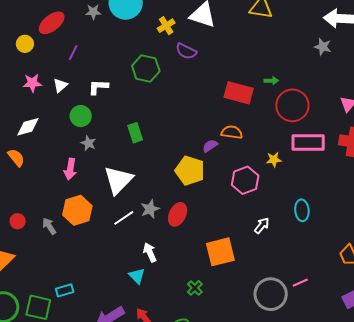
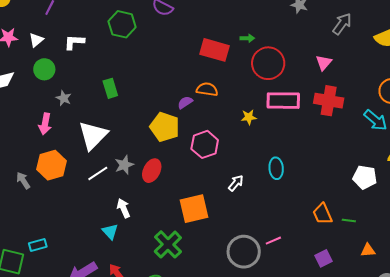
green circle: (81, 116) -> (44, 69), moved
pink hexagon: (245, 180) -> (205, 144), moved
green cross: (195, 288) -> (168, 244), size x1.8

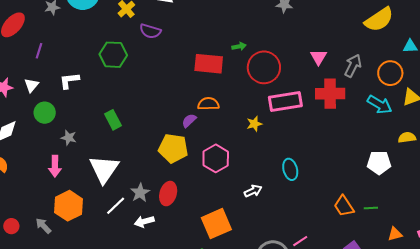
gray arrow: (342, 24) -> (353, 66), moved
white arrow: (236, 183) -> (253, 191), turned 36
white arrow: (123, 208) -> (144, 222), moved, turned -72

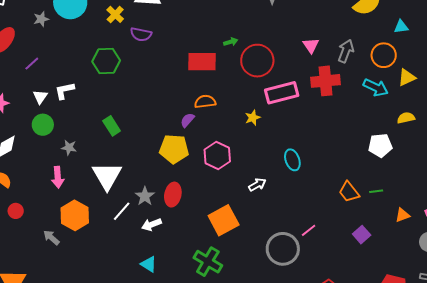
purple line: (39, 51) -> (32, 64), turned 35
white triangle: (31, 85) -> (40, 97), moved
red circle: (11, 226) -> (16, 211), moved

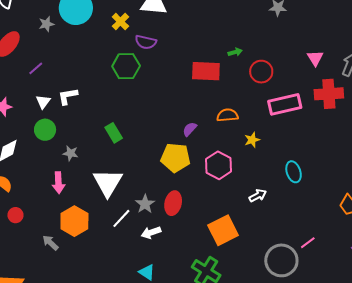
green hexagon: (106, 61) -> (126, 66), moved
red circle: (257, 61) -> (261, 72), size x0.7
orange semicircle: (205, 102) -> (227, 115), moved
yellow star: (253, 118) -> (252, 140), moved

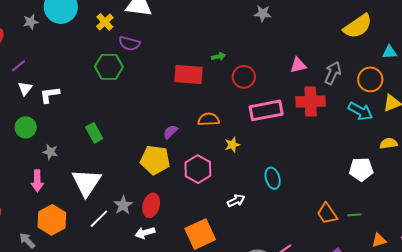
pink triangle: (315, 58) -> (298, 65), turned 48
white triangle: (43, 102) -> (25, 88), moved
white arrow: (151, 233) -> (145, 233), moved

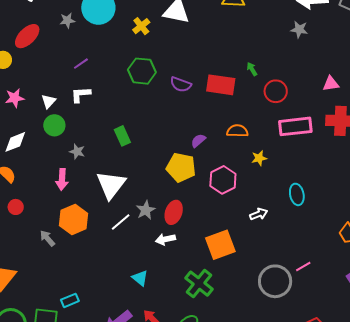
purple semicircle: (129, 43) -> (181, 84), moved
green arrow: (218, 56) -> (252, 69), turned -112
purple line: (19, 66) -> (81, 64), moved
white triangle: (25, 88) -> (49, 101), moved

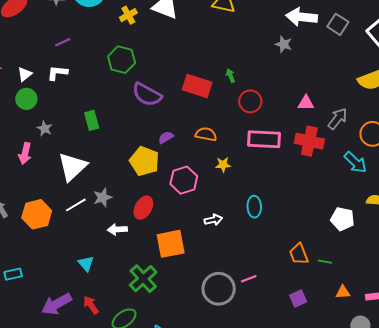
purple semicircle: (181, 84) -> (147, 95), moved, size x1.4
red ellipse: (174, 212) -> (143, 208), moved
orange hexagon: (74, 219) -> (37, 214), moved

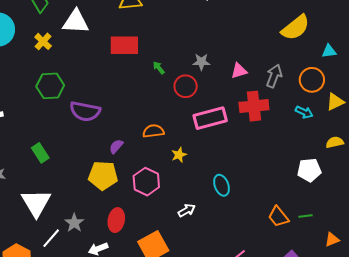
gray star: (284, 44) -> (201, 62), moved
red rectangle: (197, 86) -> (124, 45), moved
cyan arrow: (355, 162) -> (304, 112), size x0.7

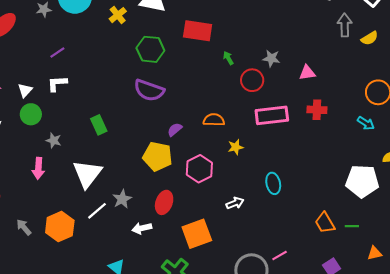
yellow semicircle: (296, 28) -> (370, 38), size x0.6
gray arrow: (274, 76) -> (345, 25), moved, turned -30
green hexagon: (50, 86) -> (150, 49), moved
red cross: (254, 106) -> (317, 110), size x0.7
white pentagon: (309, 170) -> (362, 181), size x1.4

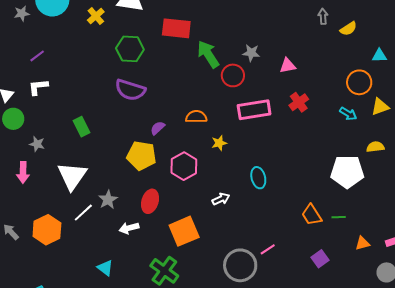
gray arrow: (345, 25) -> (323, 16), size x0.7
green arrow: (228, 58) -> (208, 54), size x2.0
red cross: (317, 110) -> (299, 102), turned -36

